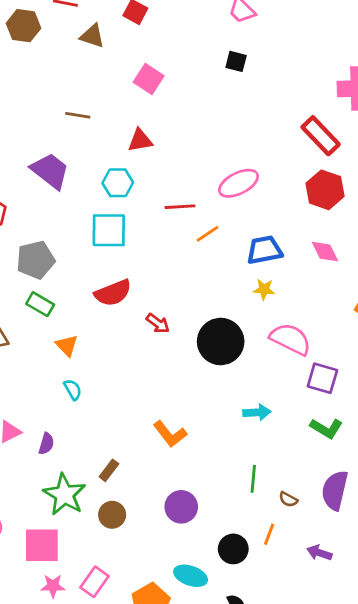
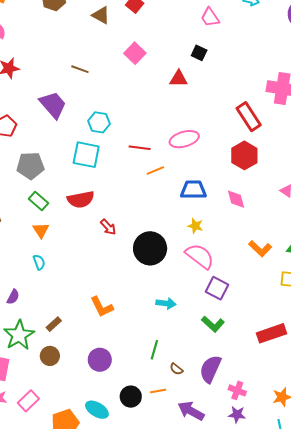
red triangle: (140, 140) -> (179, 79), moved
yellow star: (264, 289) -> (195, 226), moved
green rectangle: (40, 304) -> (39, 201), moved
orange line: (269, 534) -> (158, 391), turned 49
purple arrow: (319, 553) -> (191, 411), size x1.5

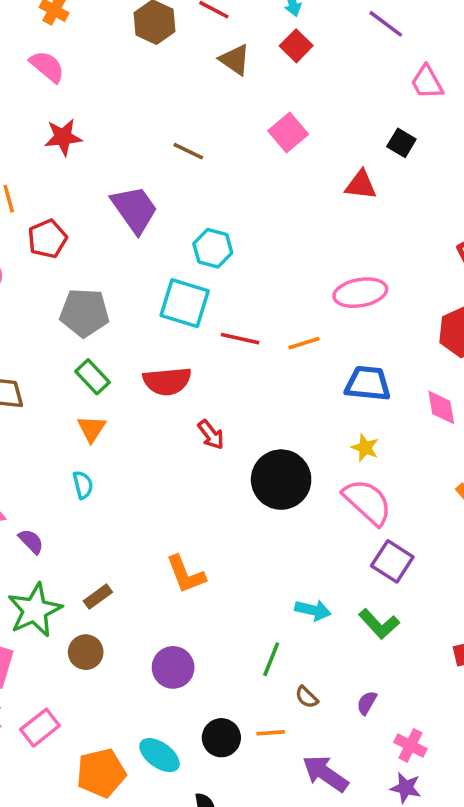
red line: (140, 148) -> (240, 339), moved
purple semicircle: (13, 297) -> (31, 541), turned -77
cyan arrow: (166, 303) -> (313, 610), moved
purple semicircle: (210, 369) -> (367, 703), size x0.5

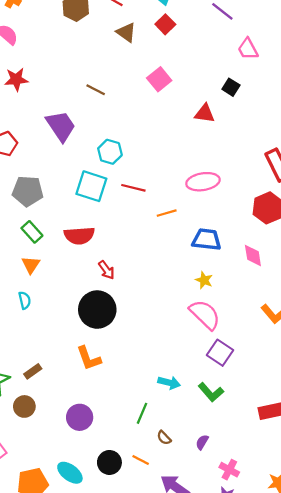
red line: (240, 339) -> (133, 188), moved
black circle: (281, 480) -> (97, 310), moved
orange line: (271, 733) -> (141, 460), turned 30

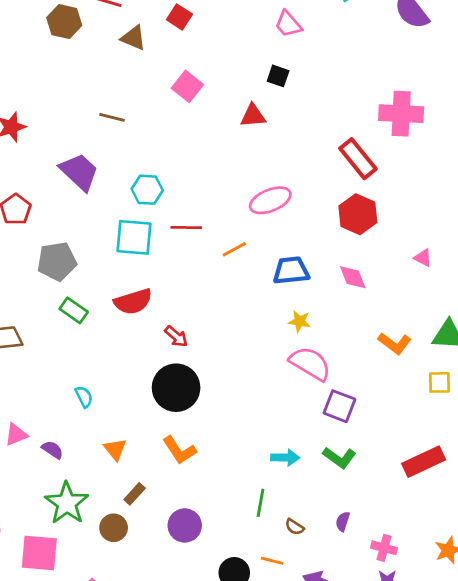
orange triangle: (31, 265) -> (115, 449), moved
brown rectangle: (33, 371) -> (135, 494), moved

